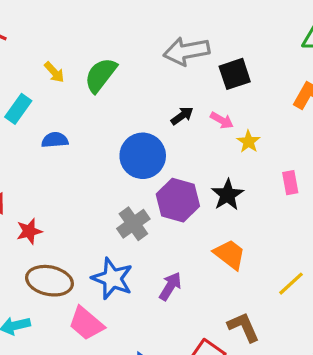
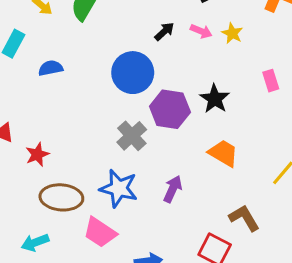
yellow star: (248, 142) -> (232, 33), moved

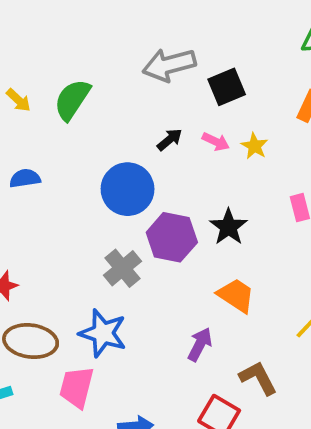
purple arrow: (173, 189) -> (200, 344), moved
pink trapezoid: (100, 232) -> (77, 387), turned 68

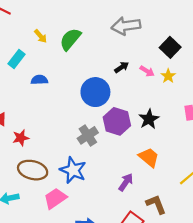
black square: (227, 87) -> (170, 47), moved, turned -30
pink trapezoid: (77, 387) -> (55, 198), turned 35

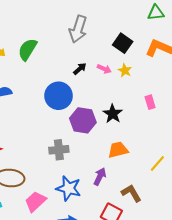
gray arrow: (126, 26) -> (78, 29), turned -56
gray cross: (88, 135) -> (59, 150), moved, turned 36
orange trapezoid: (149, 157) -> (118, 150), turned -45
blue star: (73, 170) -> (69, 188), moved

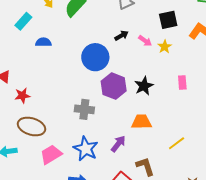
black square: (123, 43) -> (168, 20), turned 30

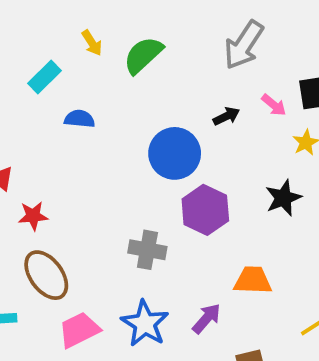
pink arrow: (145, 41) -> (274, 105), moved
black star: (144, 86) -> (283, 198), moved
brown ellipse: (32, 127) -> (46, 275), turned 32

